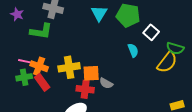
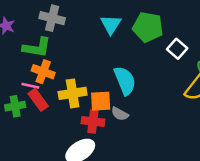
cyan semicircle: (133, 50) -> (125, 81), moved, size x1.6
pink line: (25, 61) -> (30, 86), moved
orange cross: (39, 66) -> (43, 72), moved
red rectangle: (42, 82) -> (38, 100), moved

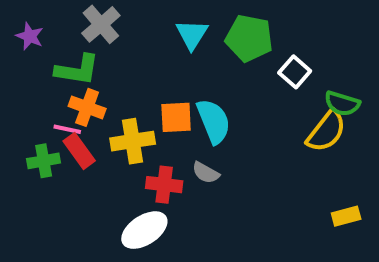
gray cross: (52, 18) -> (101, 24), turned 35
orange square: (101, 101) -> (176, 117), moved

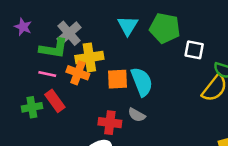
gray cross: (101, 24) -> (69, 33), moved
white square: (295, 72) -> (194, 50), turned -30
orange cross: (87, 107) -> (78, 73), moved
pink line: (67, 129) -> (47, 74), moved
yellow cross: (133, 141) -> (89, 57), moved

